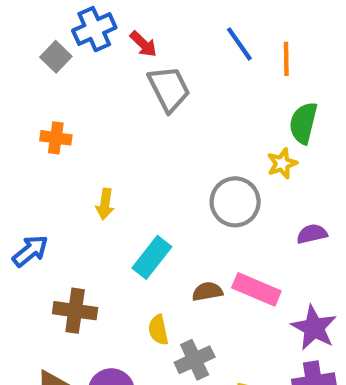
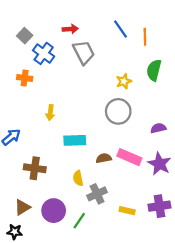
blue cross: (94, 29) -> (44, 53), moved, turned -30
red arrow: (143, 44) -> (70, 29), turned -48
yellow star: (282, 163) -> (124, 81), moved
cyan rectangle: (152, 257) -> (75, 140), turned 50
purple star: (314, 328) -> (159, 164), moved

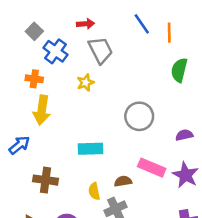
yellow star: (124, 81) -> (85, 83), moved
yellow arrow: (50, 113) -> (42, 110), moved, size x1.6
brown semicircle: (104, 158) -> (123, 181), moved

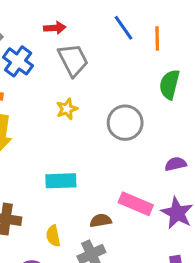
yellow star: (85, 83) -> (67, 109), moved
gray circle: (139, 116) -> (125, 123), moved
yellow semicircle: (94, 191) -> (53, 236), moved

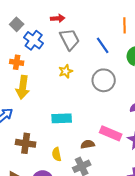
blue line: (124, 28) -> (103, 45), moved

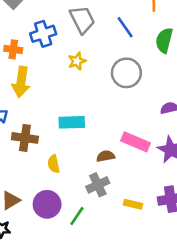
blue cross: (34, 40) -> (43, 34), moved, turned 36
brown cross: (26, 143) -> (25, 138), moved
yellow semicircle: (57, 154) -> (54, 164), moved

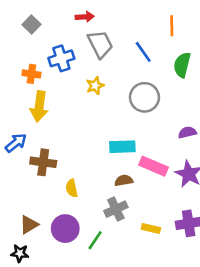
cyan rectangle: (72, 122) -> (122, 147), moved

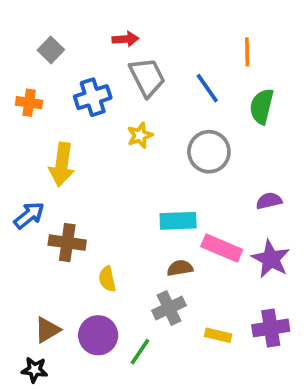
orange cross: (31, 74) -> (29, 103), moved

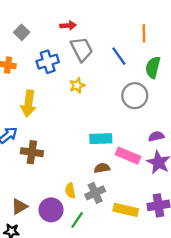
gray circle: (209, 152) -> (135, 96), moved
purple semicircle: (269, 201) -> (156, 136), moved
yellow semicircle: (107, 279) -> (70, 191), moved
yellow rectangle: (218, 335) -> (126, 210), size x1.5

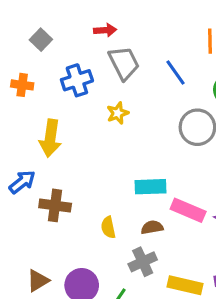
yellow semicircle: (70, 191) -> (108, 227), moved

